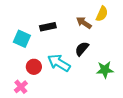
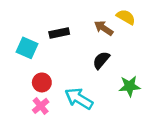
yellow semicircle: (102, 14) -> (126, 17), turned -84
cyan arrow: (59, 63) -> (79, 99), moved
pink cross: (21, 87) -> (41, 106), moved

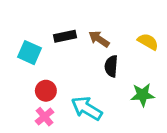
yellow semicircle: (126, 17) -> (148, 42), moved
brown arrow: (104, 28) -> (99, 39), moved
black semicircle: (101, 60) -> (111, 66), turned -36

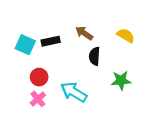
black rectangle: (65, 36) -> (51, 41), moved

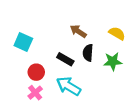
black rectangle: (51, 41) -> (65, 59), moved, turned 42
green star: (121, 80) -> (113, 61), moved

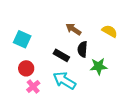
green star: (113, 61) -> (99, 66), moved
red circle: (36, 72) -> (26, 68), moved

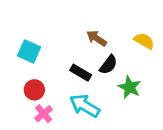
black semicircle: (82, 49) -> (108, 65), turned -147
green star: (99, 66) -> (130, 87), turned 30

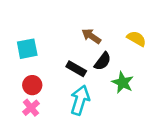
cyan square: (29, 51) -> (27, 49), turned -35
cyan arrow: (85, 106) -> (80, 100), turned 76
pink cross: (44, 114) -> (31, 108), moved

